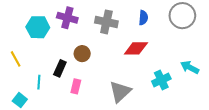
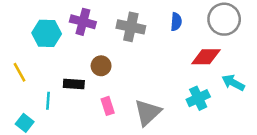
red diamond: (136, 48) -> (206, 57), moved
black rectangle: (60, 68) -> (74, 84), turned 70
pink rectangle: (76, 86) -> (108, 106), moved, turned -32

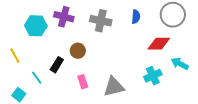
black rectangle: (74, 84) -> (57, 65), turned -63
cyan line: (48, 101) -> (37, 78), turned -40
gray triangle: (148, 112) -> (114, 87), turned 30

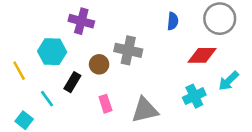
gray cross: (101, 21) -> (128, 50), moved
cyan hexagon: (36, 26) -> (52, 52), moved
cyan arrow: (180, 64) -> (229, 81), turned -72

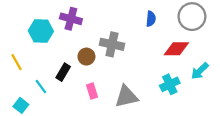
cyan hexagon: (52, 52) -> (41, 31), moved

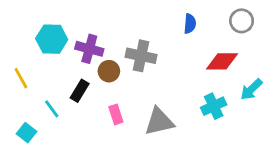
gray circle: (192, 17) -> (242, 21), size x0.7
purple cross: (71, 19) -> (89, 49), moved

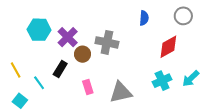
purple cross: (89, 49) -> (68, 37), turned 30
red diamond: (222, 61) -> (168, 47), turned -30
yellow line: (21, 78) -> (16, 70), moved
cyan arrow: (251, 89) -> (191, 79), moved

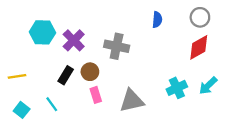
red diamond: (168, 47) -> (199, 47), moved
brown circle: (83, 54) -> (90, 72), moved
yellow line: (16, 70) -> (17, 76), turned -70
cyan line: (39, 83) -> (52, 104), moved

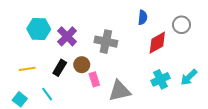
gray circle: (200, 17) -> (181, 25), moved
red diamond: (199, 47) -> (157, 43), moved
yellow line: (17, 76) -> (27, 69), moved
pink rectangle: (96, 95) -> (94, 79), moved

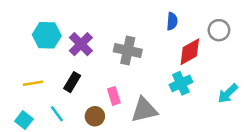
brown circle: (82, 65) -> (95, 116), moved
cyan cross: (160, 79) -> (181, 83), moved

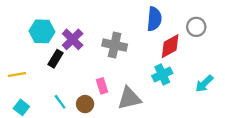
blue semicircle: (172, 21) -> (154, 19), size x1.5
black rectangle: (72, 82) -> (56, 59), moved
yellow line: (33, 83) -> (17, 75), moved
cyan line: (57, 114) -> (60, 102), moved

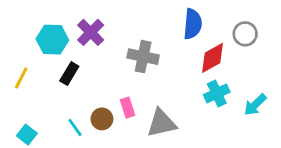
purple cross: (73, 39) -> (91, 32), moved
yellow line: (17, 75) -> (21, 78), moved, turned -54
cyan cross: (162, 75) -> (217, 93), moved
brown circle: (85, 104) -> (102, 119), moved

